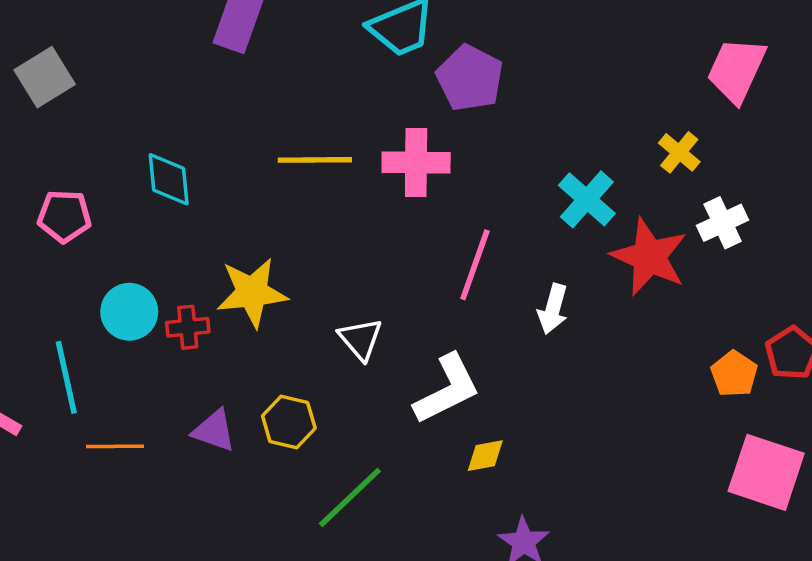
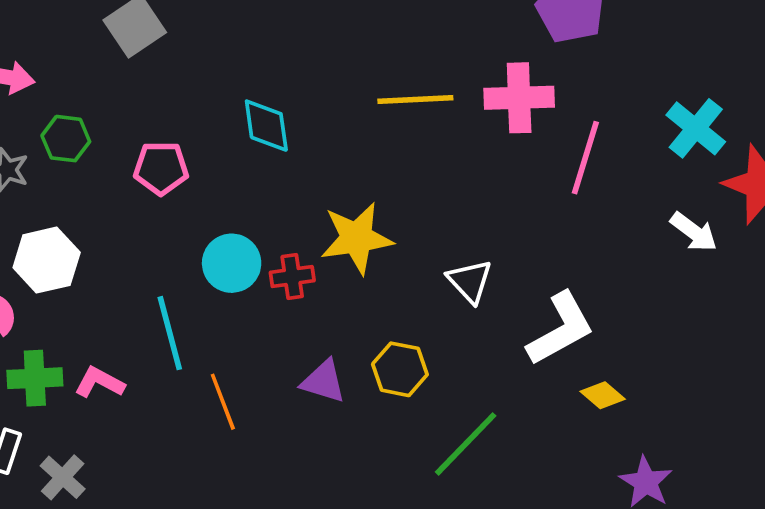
pink line: (475, 265) -> (585, 158), moved
white arrow: (553, 309) -> (694, 232), moved, turned -66
orange line: (115, 446) -> (223, 402), turned 72
yellow diamond: (485, 456) -> (603, 395), turned 54

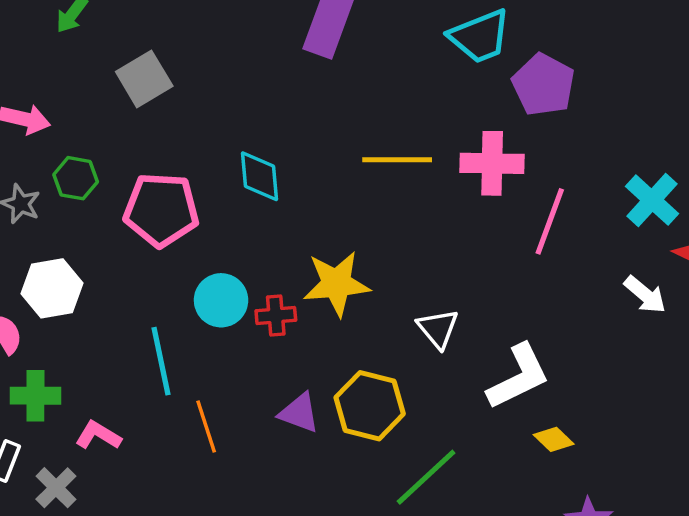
pink pentagon: (161, 168) -> (161, 210), size x1.5
yellow hexagon: (400, 369) -> (370, 406), size x1.4
pink L-shape: (99, 382) -> (98, 435), moved

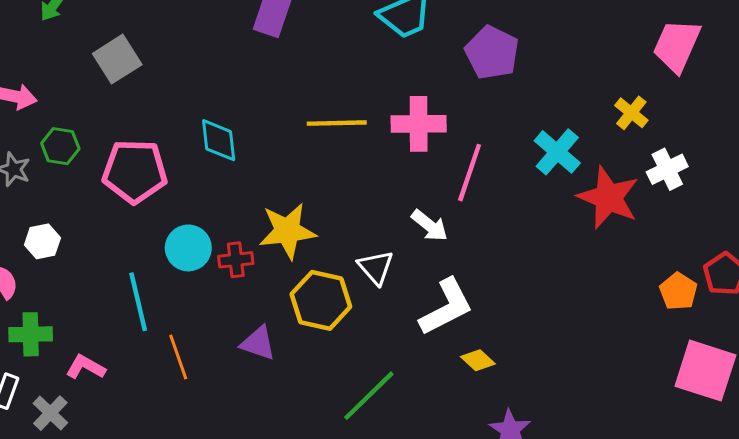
purple pentagon: (543, 85) -> (492, 53), moved
white hexagon: (52, 288) -> (42, 241), size x0.7
white arrow: (645, 295) -> (430, 226), moved
yellow hexagon: (370, 406) -> (321, 300), moved

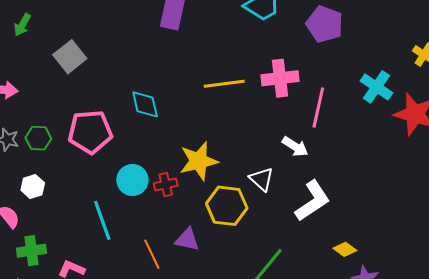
green hexagon: (60, 146) -> (38, 138), moved
orange line: (178, 357) -> (152, 254), moved
yellow diamond: (478, 360) -> (345, 249), moved

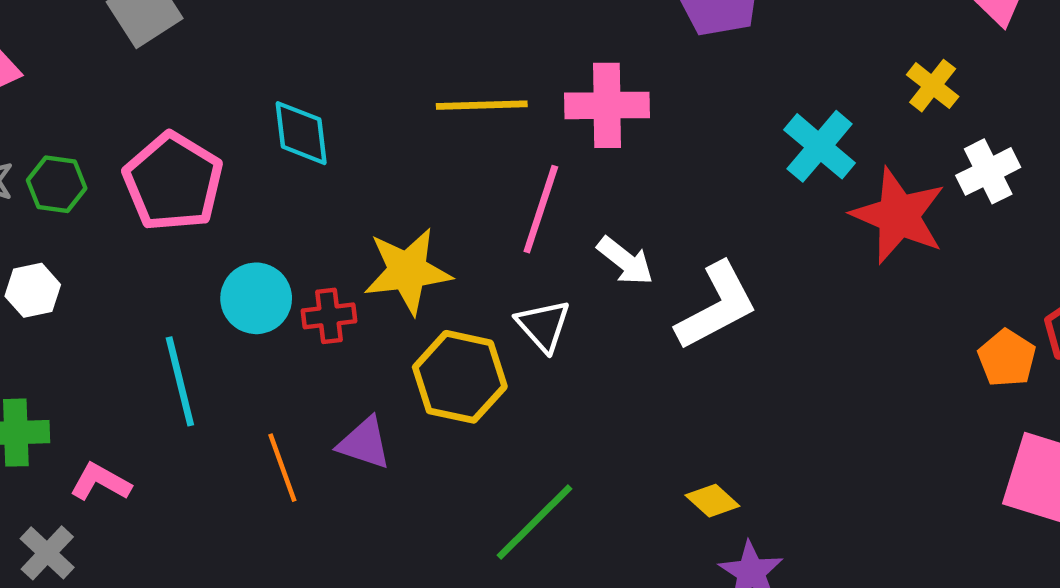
pink line: (318, 107) -> (541, 209), moved
pink pentagon: (90, 132) -> (173, 182), turned 30
white L-shape: (313, 201) -> (717, 306), moved

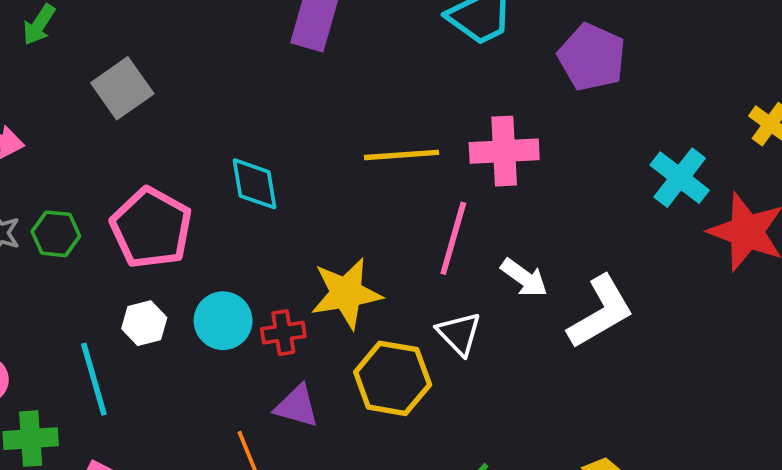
white hexagon: (33, 290) -> (144, 323), moved
cyan line: (180, 381) -> (94, 379), moved
purple triangle: (364, 443) -> (297, 406), moved

